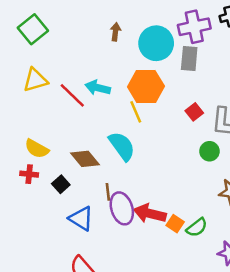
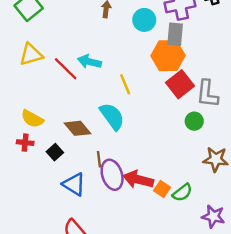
cyan circle: (156, 43) -> (144, 20), size x0.7
orange hexagon: (146, 86) -> (168, 56), moved
red square: (194, 112) -> (180, 84), size x1.6

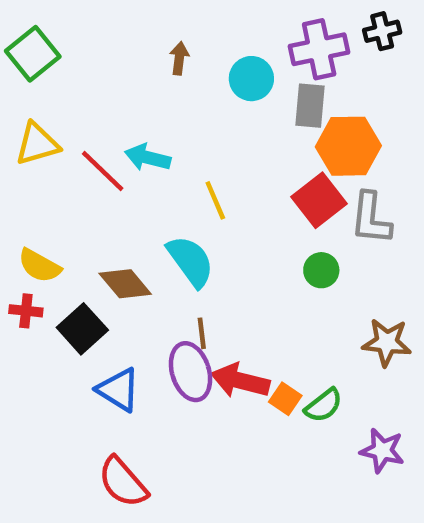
orange hexagon: (168, 56) -> (348, 146), moved
green circle: (194, 121) -> (321, 270), moved
black square: (55, 152) -> (82, 329), size x1.5
brown line: (99, 159) -> (202, 333), moved

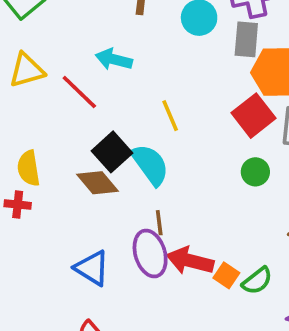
cyan arrow: (148, 157) -> (114, 59), moved
yellow semicircle: (39, 266) -> (29, 168), turned 52
black square: (82, 329) -> (112, 152), moved

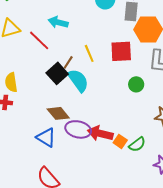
red square: (254, 116) -> (121, 51), moved, turned 35
brown diamond: (97, 183) -> (58, 113), moved
brown line: (159, 223) -> (68, 62), moved, turned 40
purple ellipse: (150, 254) -> (78, 129), turned -60

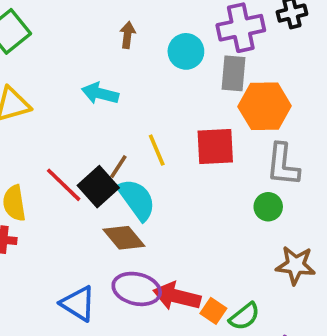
red line: (39, 40) -> (64, 185), moved
green circle: (136, 84) -> (268, 207), moved
brown diamond: (58, 113) -> (124, 238), moved

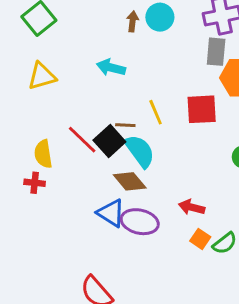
cyan circle: (186, 51) -> (160, 17), moved
brown line: (118, 167) -> (125, 125), turned 60
red arrow: (177, 296) -> (192, 207), moved, size x0.7
blue triangle: (78, 304) -> (111, 213), moved

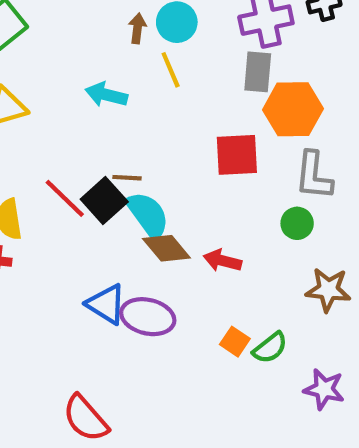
yellow line: (156, 112) -> (171, 70), moved
brown diamond: (130, 181) -> (166, 248), moved
red arrow: (192, 207) -> (222, 261), moved

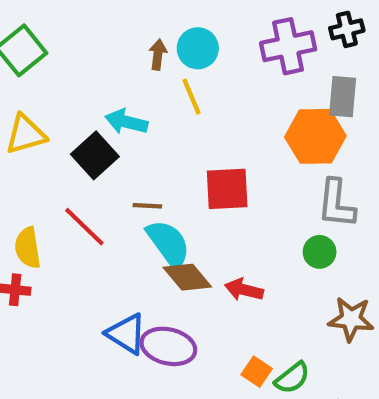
gray rectangle: (258, 72) -> (343, 97), moved
red square: (237, 155) -> (227, 189), moved
black square: (104, 201) -> (95, 155), moved

